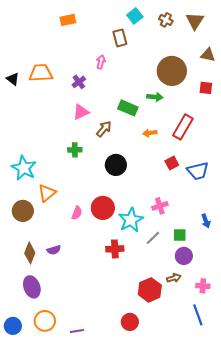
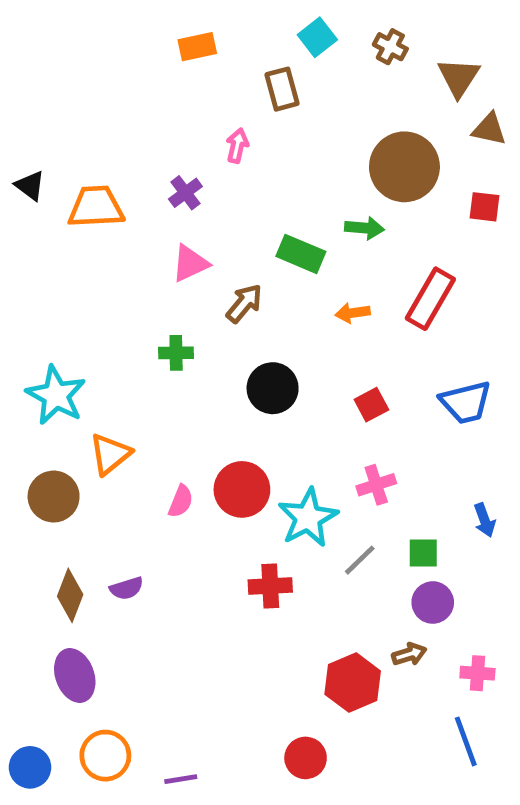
orange rectangle: (68, 20) -> (197, 47), moved
brown triangle: (195, 21) -> (459, 77), moved
orange trapezoid: (41, 73) -> (96, 207), moved
red square: (172, 163) -> (371, 405), moved

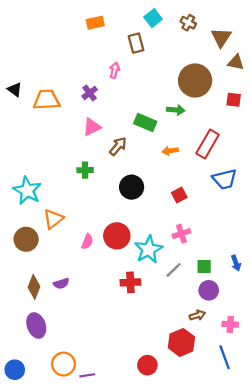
blue trapezoid: (466, 402) -> (225, 179), moved
blue arrow: (485, 520) -> (236, 263), moved
red hexagon: (353, 683) -> (181, 342), moved
orange circle: (105, 756) -> (64, 364), moved

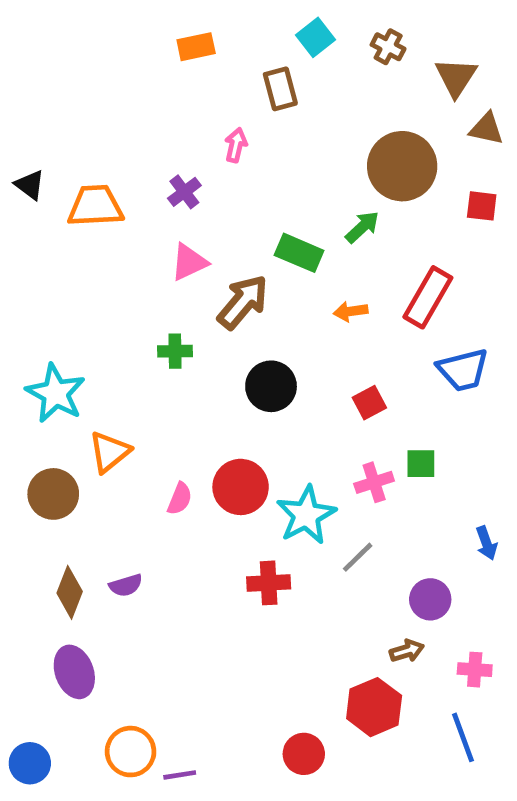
green arrow: (176, 110) -> (362, 227), turned -48
brown arrow: (118, 146) -> (243, 302), size x1.4
green square: (204, 266) -> (421, 464), moved

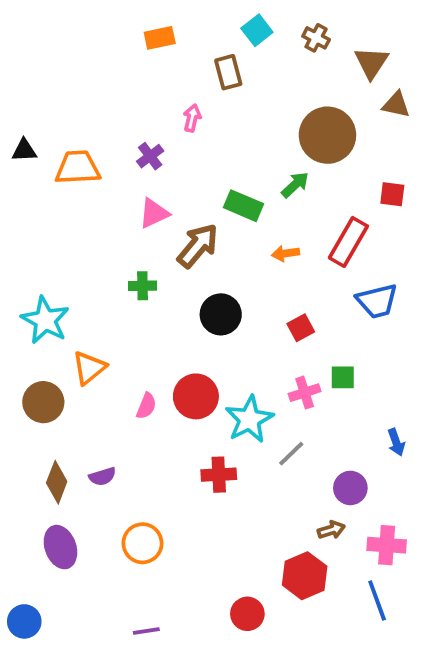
black triangle: (30, 185) -> (24, 150), turned -40
red square: (482, 206) -> (392, 194), moved
pink cross: (475, 670) -> (387, 545), size x1.4
orange circle: (131, 752) -> (142, 543), moved

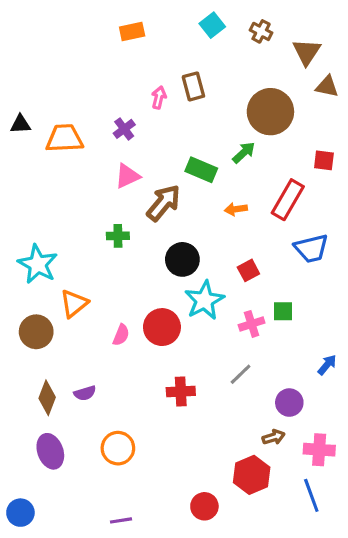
brown rectangle: (228, 72) -> (193, 86), moved
cyan star: (249, 419) -> (204, 300), moved
blue arrow: (396, 442) -> (327, 365), turned -120

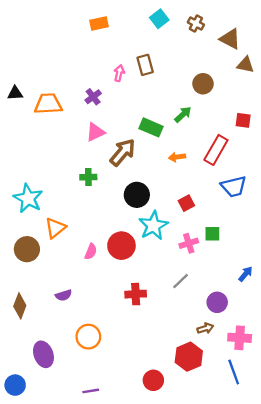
brown triangle: (307, 52) -> (230, 39), turned -35
brown circle: (270, 112) -> (203, 84), size x0.6
brown diamond: (47, 398) -> (20, 306), moved
purple ellipse: (50, 451) -> (43, 354), moved

